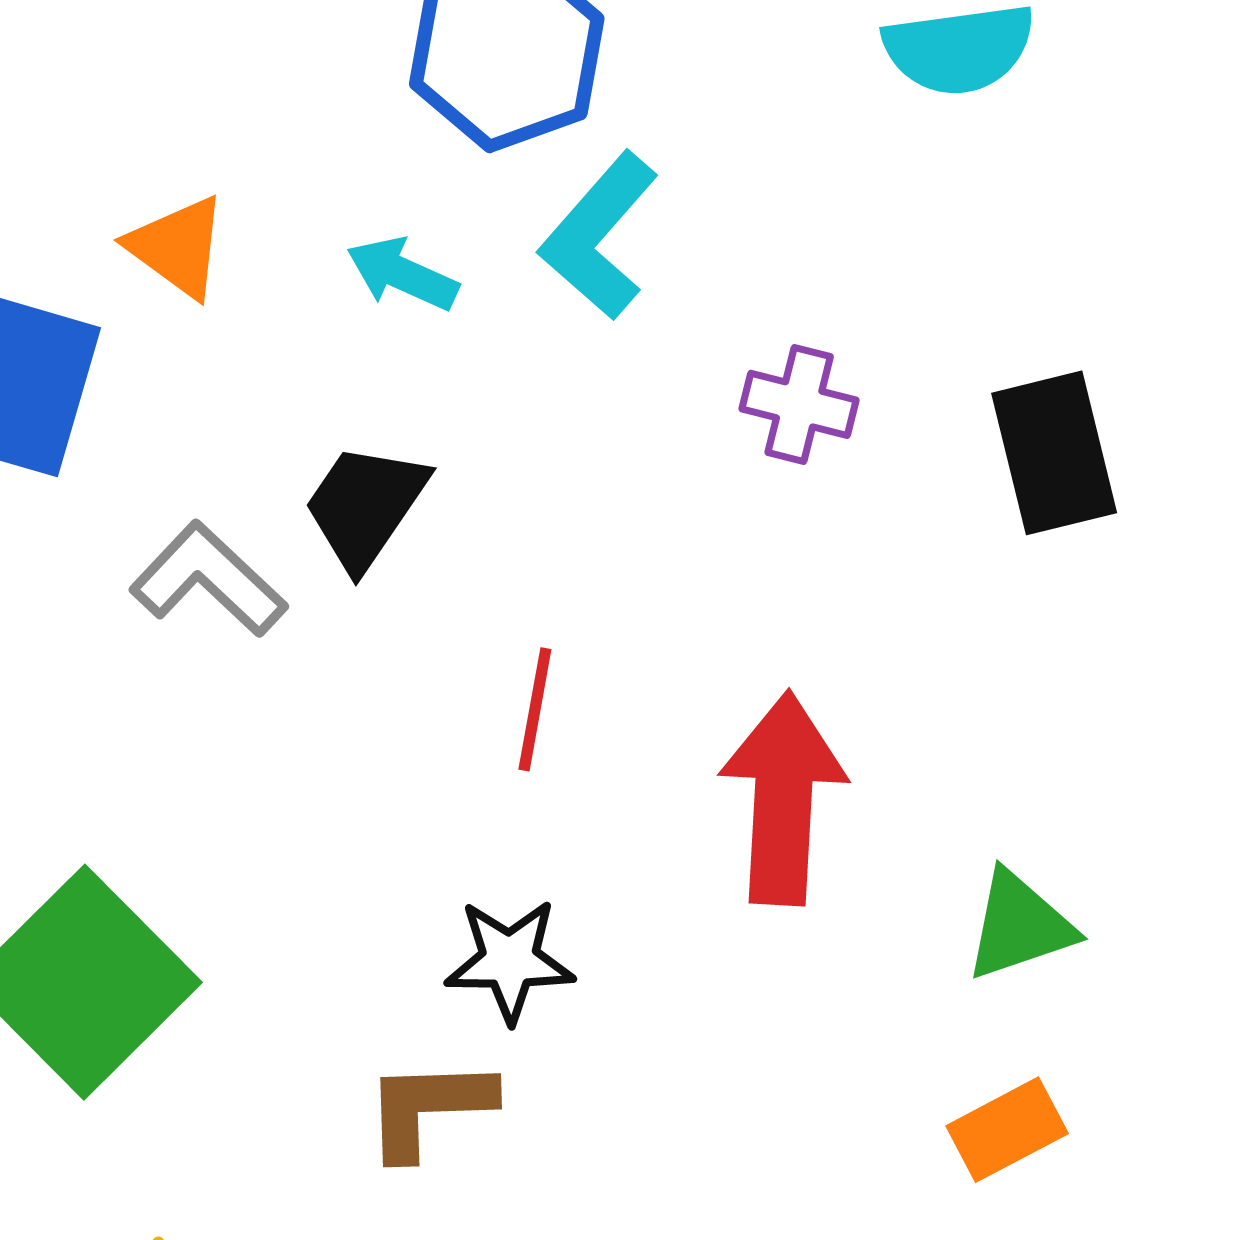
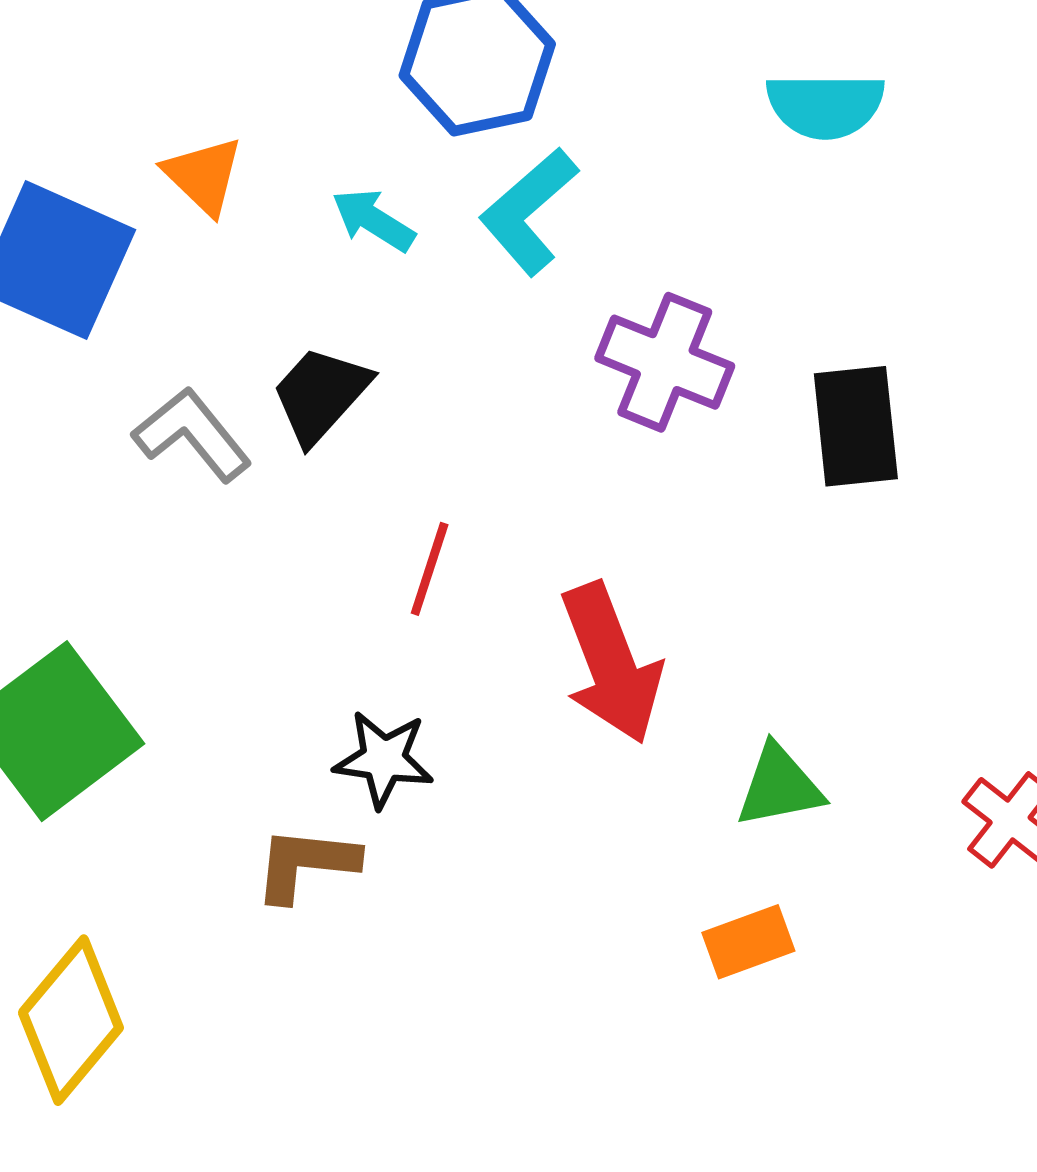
purple cross: (799, 404) -> (665, 362), size x1.5
red arrow: (783, 798) -> (611, 663), turned 148

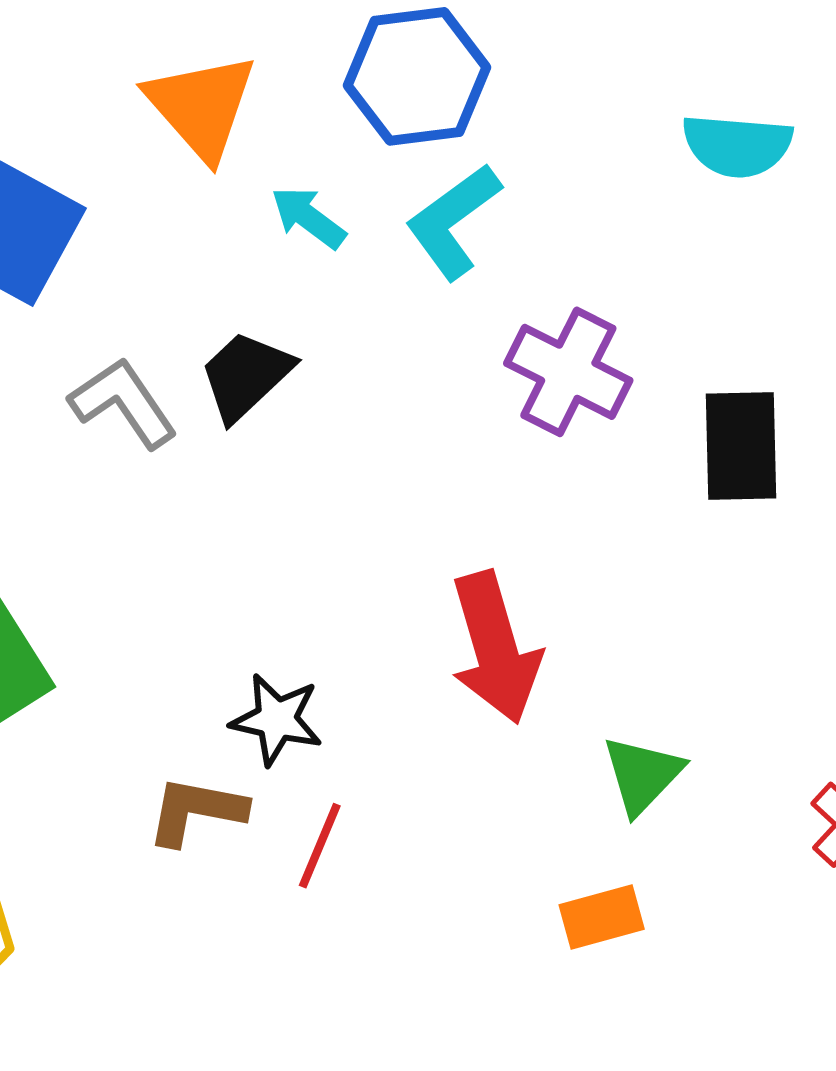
orange triangle: (203, 176) -> (201, 106), moved, size x1.5
red line: (430, 569) -> (320, 846), moved
green triangle: (779, 786) -> (642, 775), turned -40

